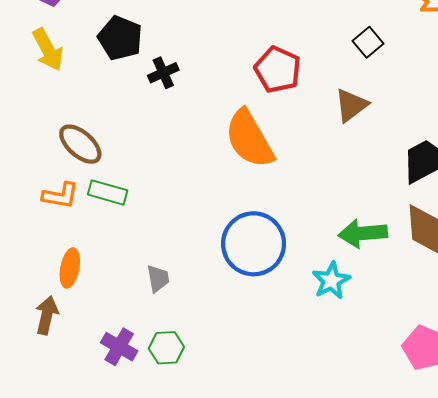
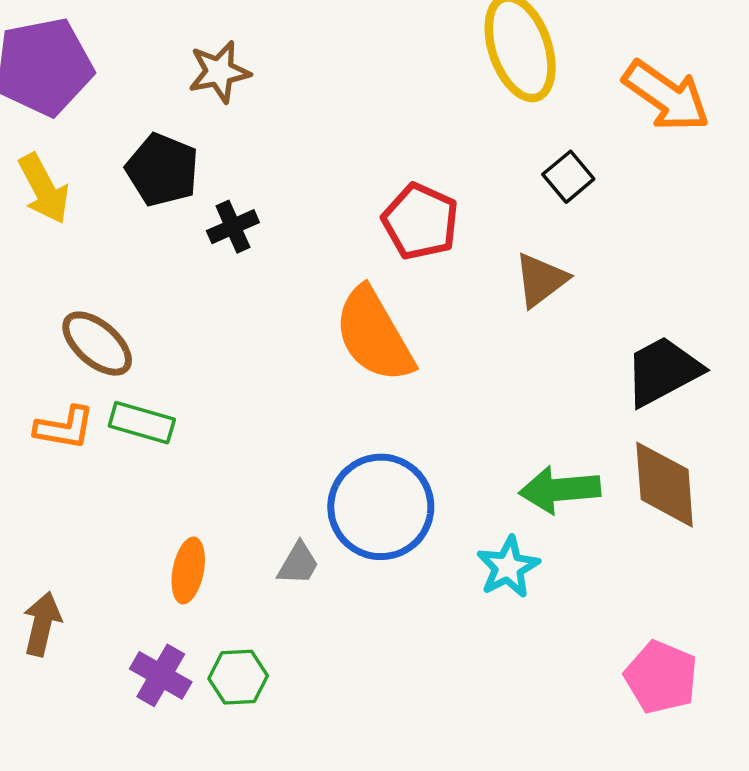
orange ellipse: (70, 268) -> (188, 571), moved
gray trapezoid: (158, 278) -> (298, 564), moved, turned 40

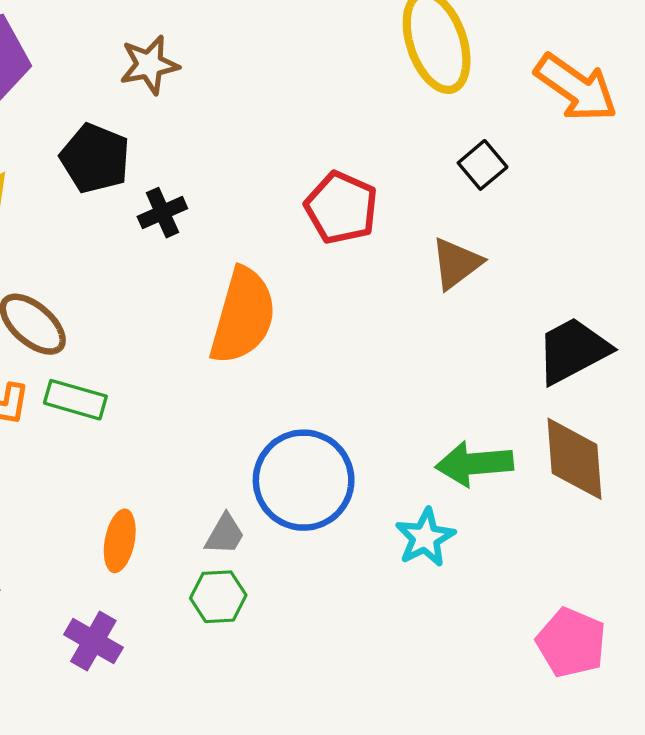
orange semicircle: (374, 335) -> (243, 316), moved, turned -134
green hexagon: (238, 677) -> (218, 597), moved

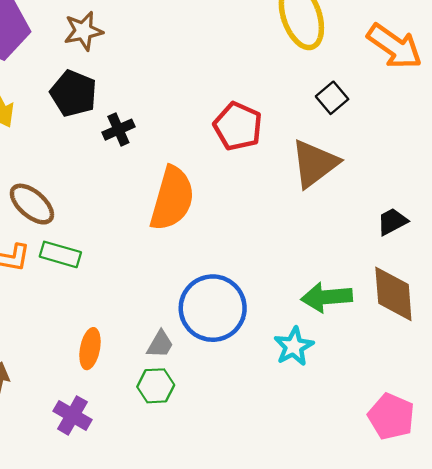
brown star: (149, 65) -> (83, 31), moved
brown triangle: (456, 263) -> (315, 164), size x1.4
black trapezoid: (573, 350) -> (392, 222), size x0.6

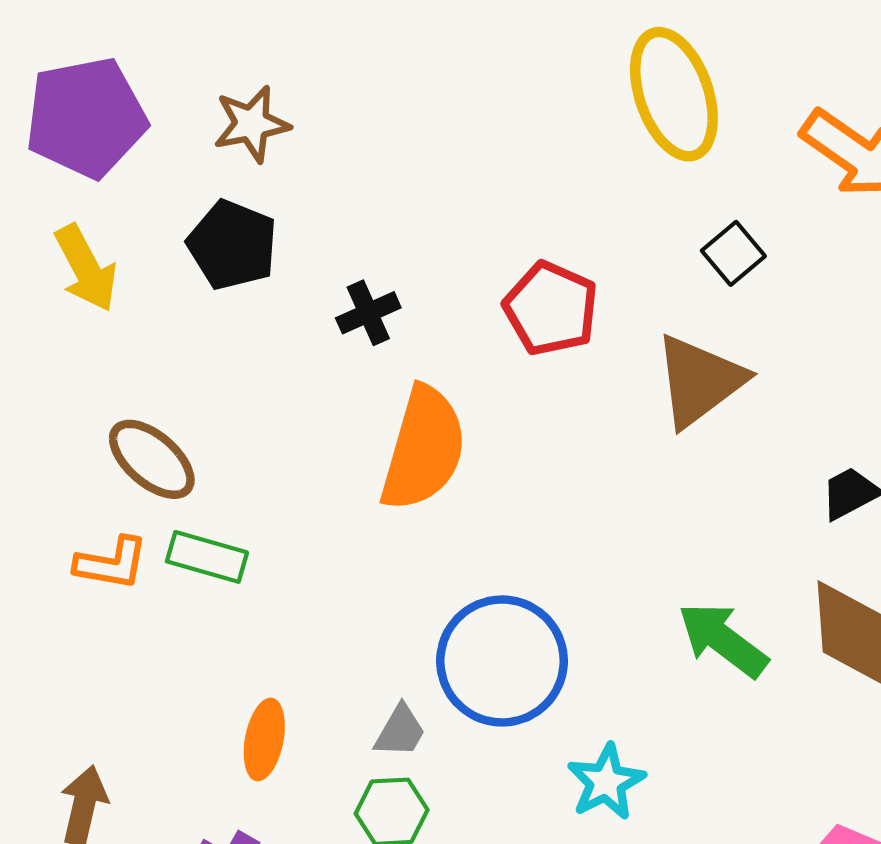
black cross: (118, 130) -> (368, 313), moved
green arrow: (327, 297) -> (723, 640), turned 42
cyan star: (294, 346) -> (606, 782), moved

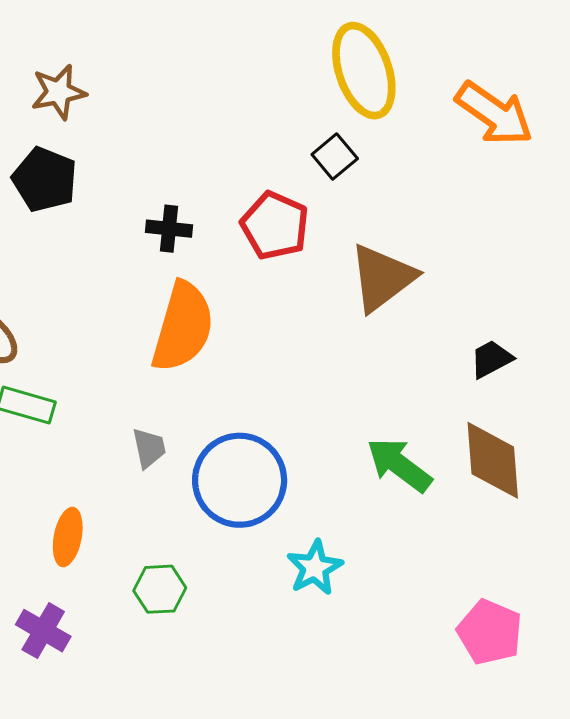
black square: (733, 253) -> (335, 156), moved
black cross: (368, 313) -> (169, 229), moved, turned 30
gray trapezoid: (400, 731) -> (149, 448), moved, turned -42

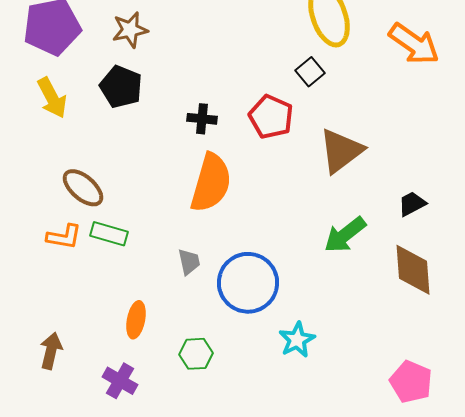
green arrow: (399, 465) -> (345, 235), moved, turned -75

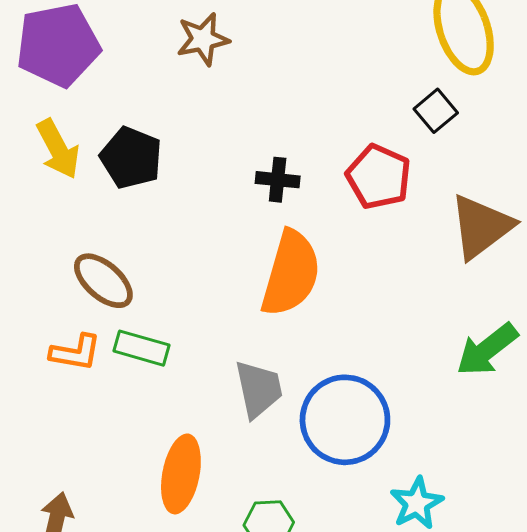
brown star: (130, 30) -> (203, 39), moved
black pentagon: (121, 87) -> (131, 158), moved
gray trapezoid: (189, 262) -> (259, 389), size x1.5
orange ellipse: (136, 320) -> (181, 474), size x1.4

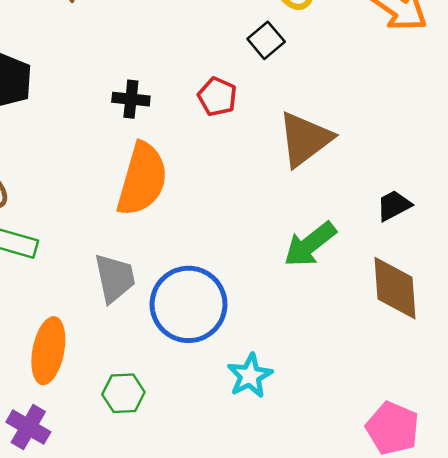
red pentagon: (379, 177) -> (217, 97), size x0.7

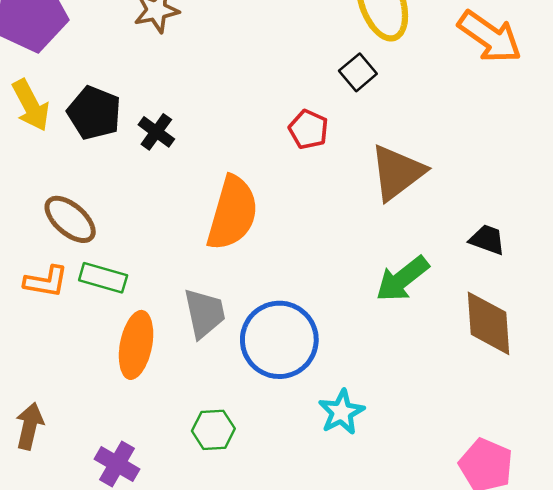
black cross: (131, 99) -> (156, 132), moved, turned 30
black trapezoid: (394, 206) -> (487, 240), turned 48
orange ellipse: (48, 351) -> (136, 345), moved

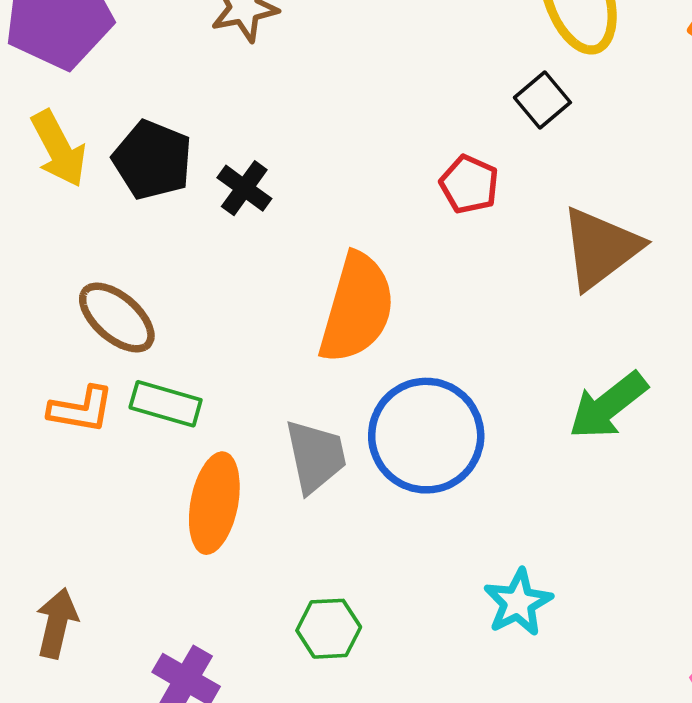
blue circle: (279, 340) -> (426, 436), moved

